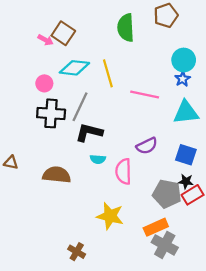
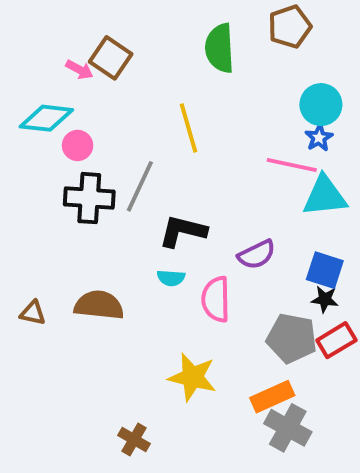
cyan diamond: (74, 68) -> (46, 118), moved
pink line: (145, 95) -> (292, 165), moved
black L-shape: (89, 132) -> (183, 231), moved
brown triangle: (11, 163) -> (33, 313), moved
black star: (186, 181) -> (325, 299), moved

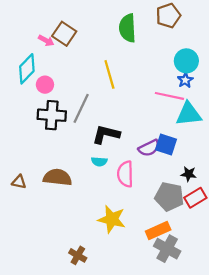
cyan diamond: (46, 118) -> (27, 69), turned -52
blue square: (325, 270) -> (166, 145), moved

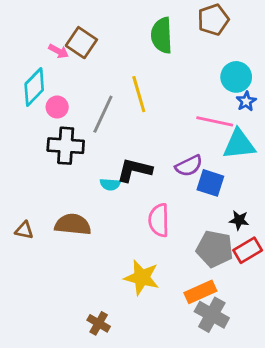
blue star: (185, 80) -> (246, 101), moved
gray line: (81, 108) -> (103, 114), moved
purple semicircle: (149, 148) -> (189, 166), moved
cyan semicircle: (99, 162) -> (110, 184), moved

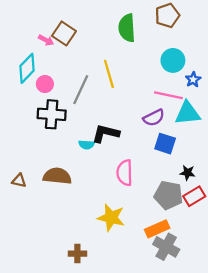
cyan circle: (236, 77) -> (173, 60), moved
purple semicircle: (189, 166) -> (154, 118), moved
brown cross: (99, 323) -> (77, 254), turned -30

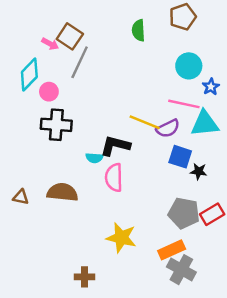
green semicircle: (127, 28) -> (138, 30), size x0.7
yellow line: (109, 74) -> (145, 122), moved, turned -52
gray line: (81, 90) -> (80, 62), moved
pink semicircle: (125, 173) -> (114, 178), moved
black star: (188, 173) -> (199, 171), moved

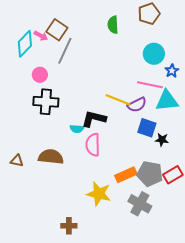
cyan diamond: (29, 74) -> (25, 44), moved
orange rectangle: (172, 250) -> (126, 175), moved
gray cross: (181, 270) -> (140, 204), moved

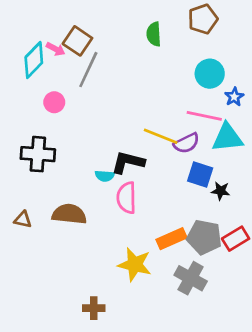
black cross: (46, 102) -> (38, 154), moved

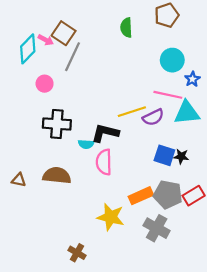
yellow line: (161, 136) -> (132, 112), turned -40
black cross: (38, 154) -> (57, 124), moved
blue square: (200, 175) -> (164, 155), moved
brown cross: (94, 308) -> (77, 253), turned 30

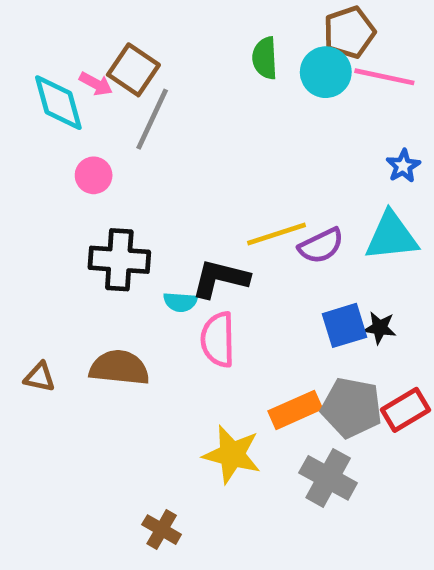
cyan diamond: (28, 49) -> (58, 103), turned -60
cyan circle: (172, 60) -> (326, 72), moved
pink line: (168, 95) -> (384, 77), moved
blue square: (164, 155) -> (345, 325), turned -35

